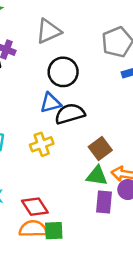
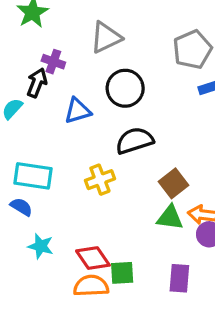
blue triangle: (51, 103) -> (78, 111), moved
purple rectangle: (104, 202) -> (179, 278), moved
green square: (54, 231) -> (122, 273), moved

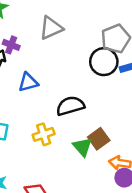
black circle: (125, 88) -> (104, 62), moved
green triangle: (170, 218) -> (82, 147), moved, turned 40

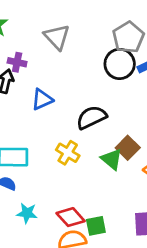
gray triangle: (51, 28) -> (57, 37), turned -40
yellow cross: (44, 134) -> (68, 153), turned -30

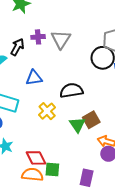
gray triangle: (57, 37) -> (61, 39), moved
purple cross: (17, 62) -> (38, 37), moved, turned -32
blue triangle: (42, 99) -> (34, 78), moved

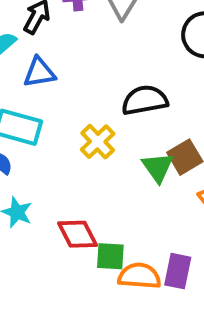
blue triangle: (34, 78) -> (39, 72), moved
orange semicircle: (32, 175) -> (139, 276), moved

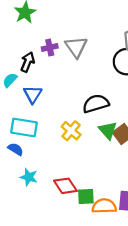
blue triangle: (39, 72) -> (33, 94), turned -42
green triangle: (158, 167) -> (108, 130), moved

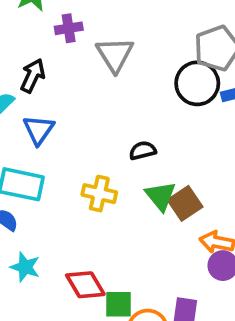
purple cross: (50, 48) -> (69, 28), moved
black semicircle: (96, 104) -> (143, 151), size x0.6
yellow cross: (71, 131) -> (99, 194), turned -30

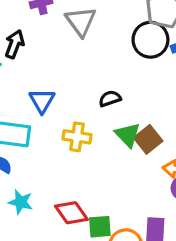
blue triangle: (39, 130) -> (42, 101), moved

